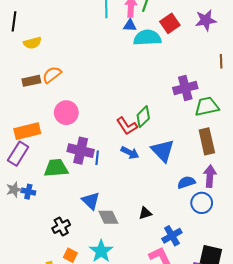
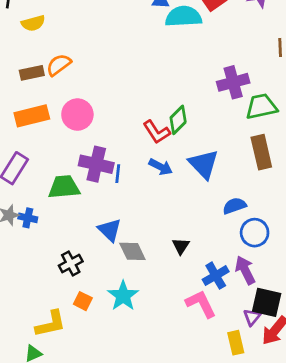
orange rectangle: (27, 131) -> (32, 116), moved
purple arrow: (210, 176) -> (245, 270), moved, turned -30
black triangle: (145, 213) -> (181, 246), turned -40

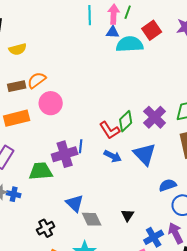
purple cross: (233, 82) -> (155, 117), moved, turned -30
pink circle: (77, 115) -> (51, 103), moved
purple cross: (96, 164) -> (65, 154), turned -30
blue line: (118, 174) -> (81, 146), moved

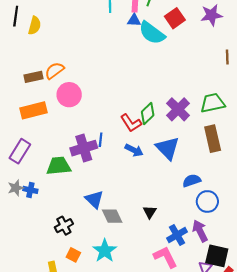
cyan semicircle: (130, 44) -> (152, 33), turned -140
yellow semicircle: (18, 49) -> (35, 26), moved, turned -60

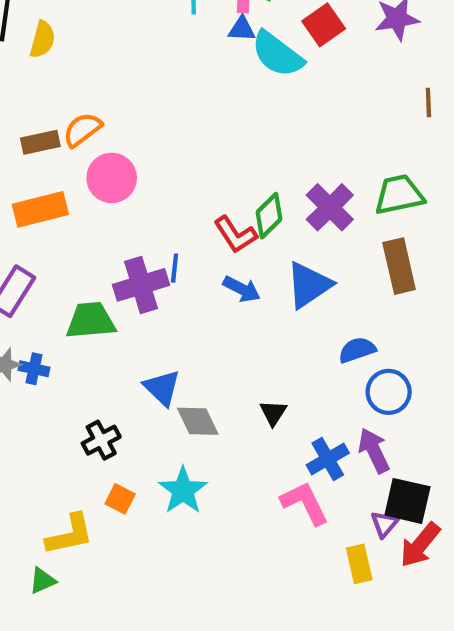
blue triangle: (168, 148) -> (309, 285), turned 40

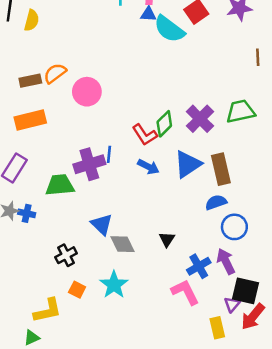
pink circle: (112, 178) -> (87, 92), moved
brown rectangle: (399, 266) -> (221, 169), moved

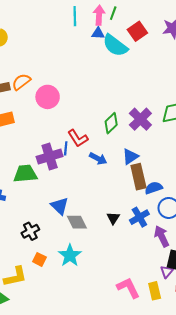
red L-shape: (145, 135) -> (78, 138), moved
blue triangle: (188, 164) -> (130, 157), size x0.7
brown rectangle: (221, 169) -> (138, 177), moved
blue cross: (199, 266) -> (139, 217), moved
pink L-shape: (185, 292) -> (128, 288), moved

